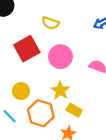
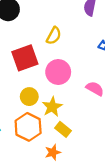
yellow semicircle: (50, 23) -> (54, 36), turned -90
yellow circle: (21, 91) -> (29, 97), moved

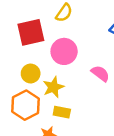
yellow rectangle: (63, 129) -> (62, 112), turned -35

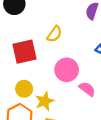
pink circle: (64, 51) -> (67, 70), moved

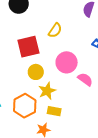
yellow circle: (24, 89) -> (36, 72), moved

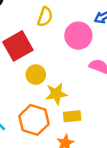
pink circle: (67, 62) -> (78, 36), moved
yellow star: (47, 91) -> (56, 94), turned 30

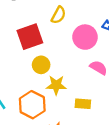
yellow rectangle: (72, 116) -> (83, 104), moved

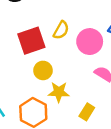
yellow semicircle: (58, 15) -> (61, 30), moved
yellow rectangle: (83, 104) -> (87, 112), turned -63

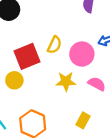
yellow circle: (43, 70) -> (14, 80), moved
yellow star: (59, 92) -> (66, 81), moved

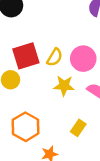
yellow semicircle: (54, 45) -> (55, 57), moved

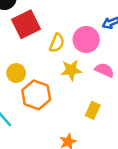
red square: (26, 56) -> (26, 24), moved
orange hexagon: (26, 127) -> (36, 95), moved

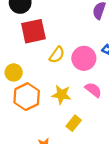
yellow star: (71, 70) -> (61, 95), moved

